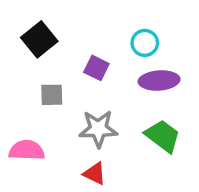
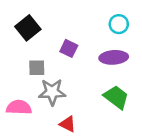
cyan circle: (145, 43) -> (119, 24), moved
gray star: (98, 129) -> (52, 92), moved

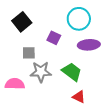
cyan circle: (119, 24) -> (79, 19), moved, size x1.5
green trapezoid: (116, 97) -> (72, 72), moved
red triangle: (68, 124) -> (79, 97), moved

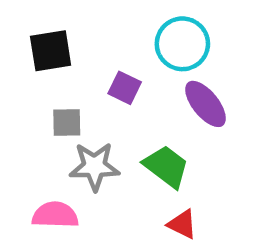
black square: (22, 22) -> (51, 51), turned 30
purple ellipse: (89, 45) -> (206, 104), turned 55
pink semicircle: (15, 84) -> (55, 215), moved

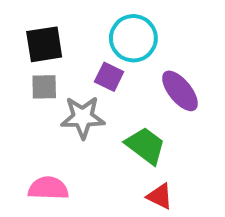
cyan circle: (182, 44) -> (133, 38), moved
gray square: (67, 122) -> (44, 87), moved
gray star: (95, 166) -> (83, 117), moved

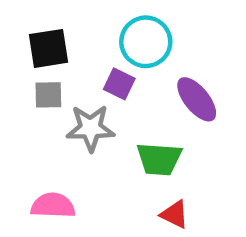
green trapezoid: (146, 146) -> (159, 159), turned 147

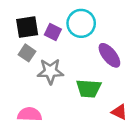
purple square: (119, 84) -> (53, 32), moved
gray square: (48, 95) -> (27, 53), turned 35
red triangle: (175, 214) -> (119, 112), moved

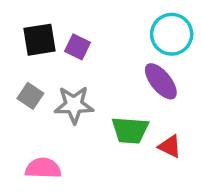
cyan circle: (81, 23) -> (172, 34), moved
gray square: (27, 53) -> (30, 96), moved
red triangle: (119, 112) -> (170, 146), moved

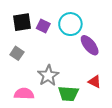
cyan circle: (172, 34) -> (70, 24), moved
gray star: (74, 105) -> (48, 76), moved, turned -30
green trapezoid: (130, 130) -> (68, 94), moved

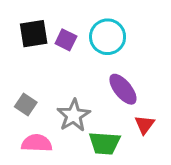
purple ellipse: (90, 45) -> (123, 89), moved
gray square: (17, 53) -> (26, 105), moved
red triangle: (95, 82) -> (145, 125), turned 40

